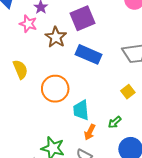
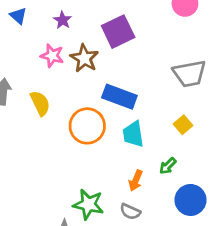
pink star: (28, 24) -> (52, 56), moved
blue rectangle: (89, 54) -> (119, 97), moved
cyan trapezoid: (81, 110) -> (133, 134), moved

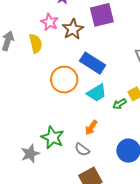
yellow semicircle: (40, 103) -> (36, 43), moved
cyan trapezoid: (133, 134) -> (97, 93), turned -125
green arrow: (168, 166) -> (119, 104), moved

